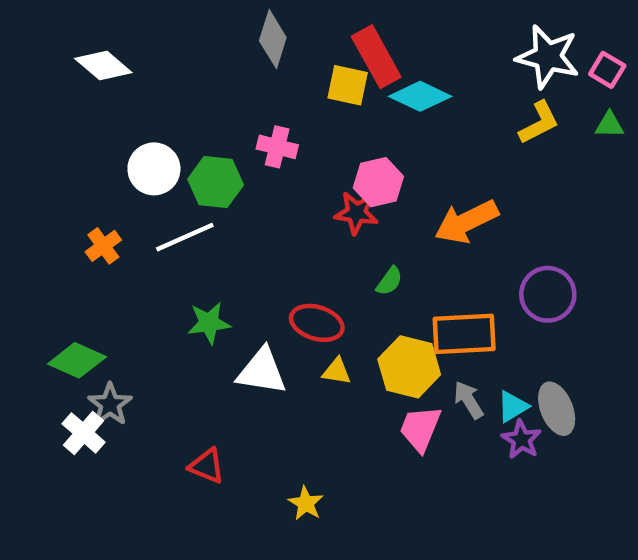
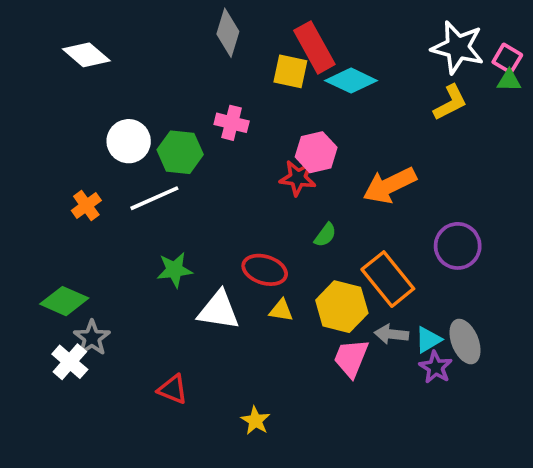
green triangle: (609, 125) -> (509, 81), moved
orange rectangle: (464, 334) -> (388, 279), turned 54
gray arrow: (469, 400) -> (391, 334), turned -52

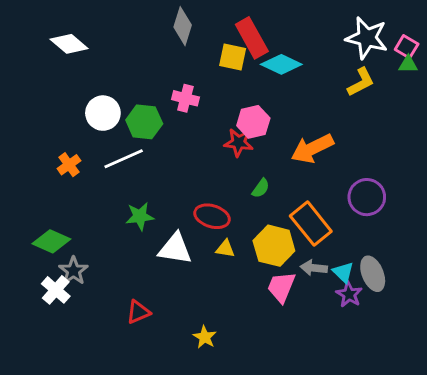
cyan triangle: (428, 340) -> (343, 272), turned -45
red triangle: (173, 389) -> (138, 312), turned -45

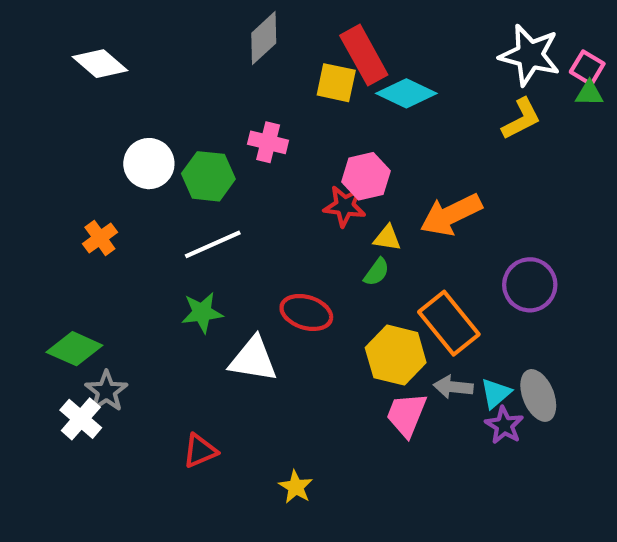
gray diamond: (183, 26) -> (264, 38), turned 30
white line: (124, 159) -> (213, 244), moved
yellow triangle: (225, 249) -> (387, 238), moved
cyan triangle: (343, 272) -> (496, 393), turned 35

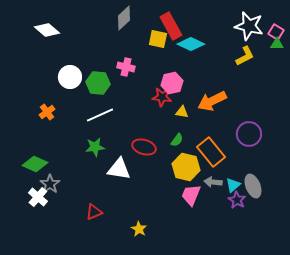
green semicircle: (377, 272) -> (177, 140), moved

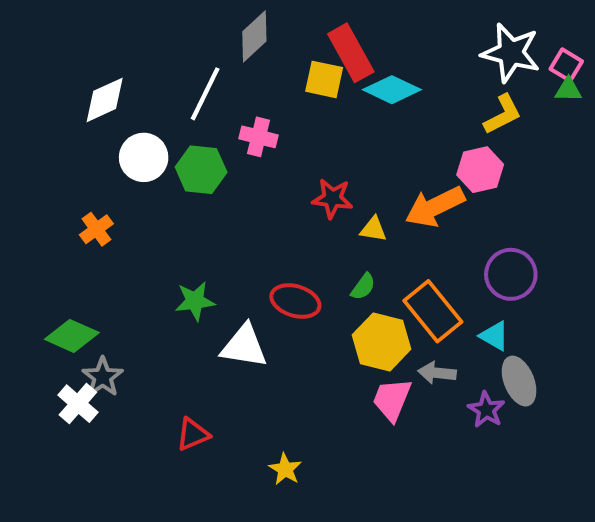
white diamond: (47, 30) -> (105, 100), moved, turned -65
pink hexagon: (172, 83) -> (480, 170), moved
white line: (100, 115) -> (205, 94), moved, turned -40
cyan triangle: (233, 185) -> (494, 336), moved, turned -49

